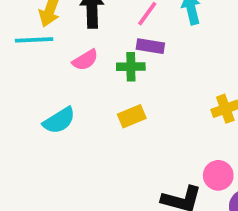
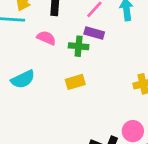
pink semicircle: (85, 60) -> (46, 38), turned -132

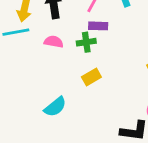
cyan semicircle: (23, 79) -> (55, 107), moved

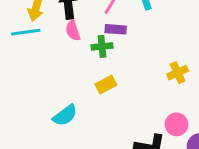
pink semicircle: (54, 42) -> (73, 31), moved, turned -120

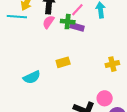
pink semicircle: (73, 31) -> (48, 22), turned 40
green cross: (102, 46) -> (68, 22), moved

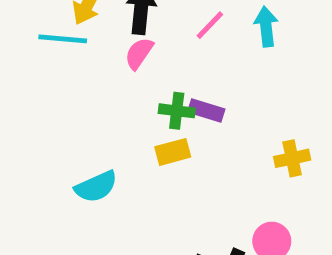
green cross: (68, 22) -> (177, 111), moved
purple rectangle: (77, 27) -> (206, 111), moved

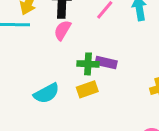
cyan semicircle: (96, 187) -> (46, 93), moved

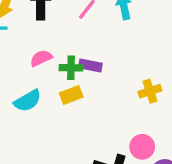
pink semicircle: (62, 30) -> (41, 58), moved, turned 36

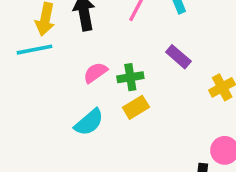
purple rectangle: (90, 66) -> (178, 57), moved, turned 40

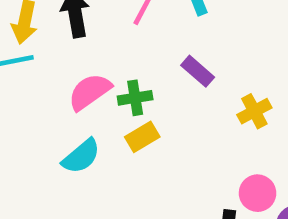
pink semicircle: (95, 73) -> (90, 92), size x1.4

